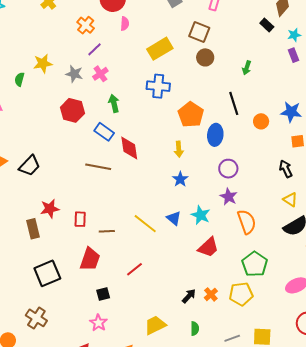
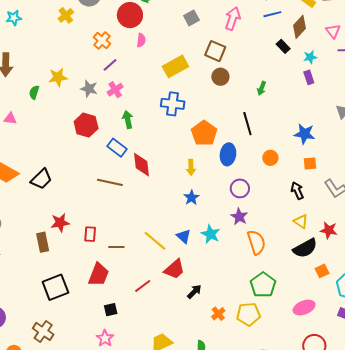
orange circle: (261, 121) -> (270, 158), moved
red trapezoid: (208, 247) -> (174, 269), moved
black arrow: (189, 296) -> (194, 292), moved

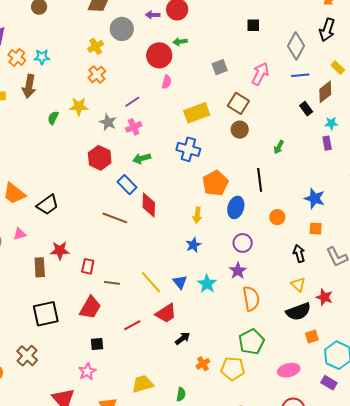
cyan star: (14, 18) -> (42, 57), moved
orange cross: (102, 40) -> (97, 74), moved
pink triangle: (10, 118) -> (20, 234), moved, turned -32
green arrow: (128, 120) -> (142, 158), turned -102

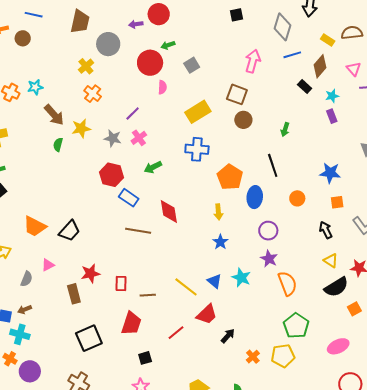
gray square: (220, 67) -> (192, 65), moved
brown arrow: (29, 86) -> (54, 115), moved, turned -40
blue rectangle: (127, 185) -> (129, 198), moved

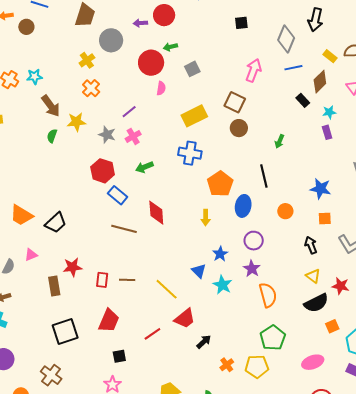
blue star: (220, 242) -> (220, 254), moved
blue triangle: (214, 281) -> (199, 271), moved
brown line: (148, 295) -> (127, 280), moved

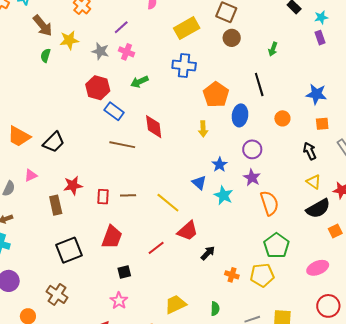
pink cross: (133, 136) -> (127, 52), turned -35
orange cross: (227, 365) -> (232, 275), turned -32

